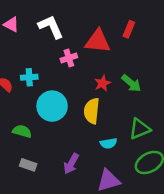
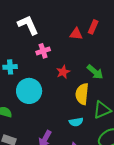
red triangle: (98, 41) -> (76, 34), moved, size x0.6
red star: (102, 83) -> (63, 72), moved
yellow semicircle: (92, 111) -> (82, 94), moved

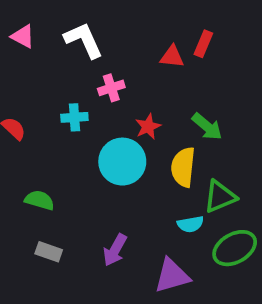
cyan cross: (10, 67) -> (74, 117), moved
cyan circle: (29, 91) -> (122, 162), moved
cyan semicircle: (76, 122) -> (190, 224), moved

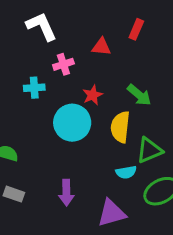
red triangle: (172, 57) -> (101, 47), moved
purple arrow: (115, 250) -> (66, 193), turned -30

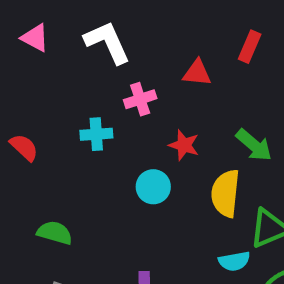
red star: (93, 95) -> (184, 145), turned -30
cyan circle: (72, 123) -> (153, 187), size x0.6

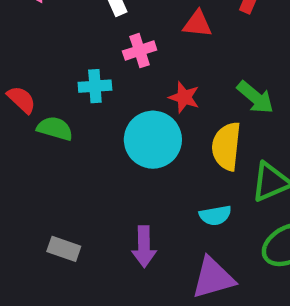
cyan circle: (153, 187) -> (153, 140), size x1.6
green semicircle: (55, 233) -> (55, 129), moved
cyan semicircle: (234, 261) -> (215, 215), moved

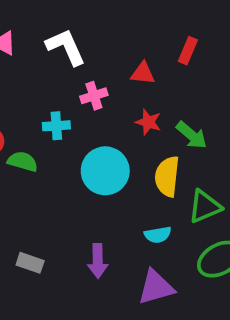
red star: (184, 97) -> (148, 122), moved

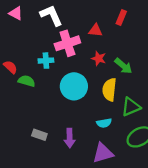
pink cross: (94, 96) -> (67, 43), size x1.6
gray rectangle: (30, 263) -> (39, 135), moved

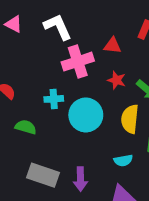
cyan cross: (46, 61) -> (54, 99), moved
green semicircle: (27, 81) -> (26, 127), moved
gray rectangle: (39, 135) -> (43, 175), size x1.6

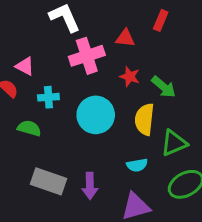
pink triangle: (14, 24) -> (25, 66), moved
cyan cross: (54, 99) -> (48, 97), moved

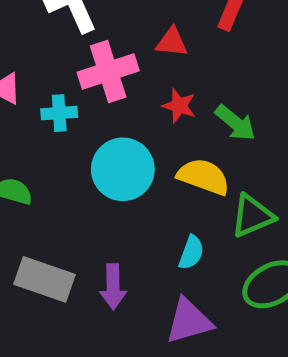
cyan cross: (48, 97) -> (59, 113), moved
yellow semicircle: (144, 119) -> (204, 177), turned 104
cyan semicircle: (137, 165) -> (191, 252), turned -60

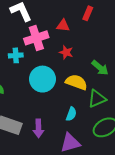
green arrow: (235, 123) -> (100, 68), moved

